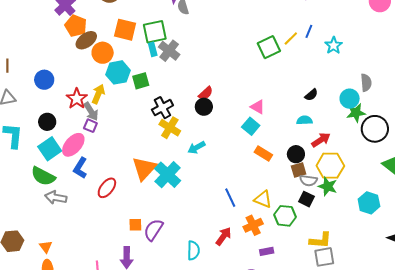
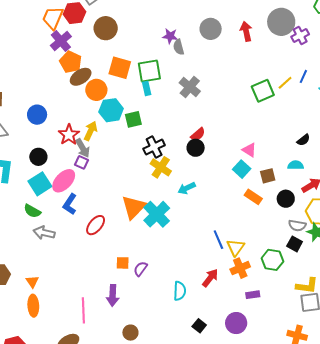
gray cross: (169, 51) -> (190, 87), moved
brown square: (299, 170) -> (268, 176), moved
green semicircle: (43, 176) -> (32, 211), size x0.7
yellow triangle: (263, 199) -> (236, 247), moved, turned 42
purple semicircle: (153, 230) -> (140, 269), size x0.7

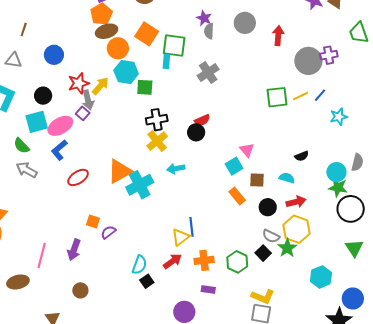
gray circle: (281, 22) -> (308, 61), moved
yellow triangle: (236, 247) -> (181, 237), moved
black square: (199, 326) -> (147, 281), moved

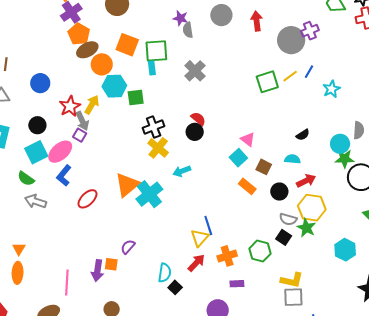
red semicircle: (202, 120) -> (198, 119), turned -105
brown square: (257, 180) -> (264, 167), turned 35
orange square: (93, 222) -> (111, 264), moved

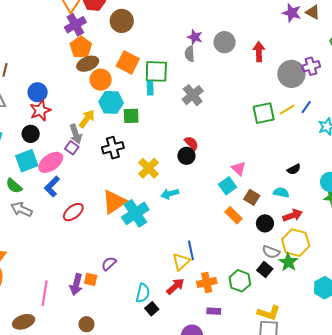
purple star: (180, 18) -> (195, 37), moved
red star: (70, 106) -> (40, 110), moved
black cross: (154, 127) -> (113, 148), moved

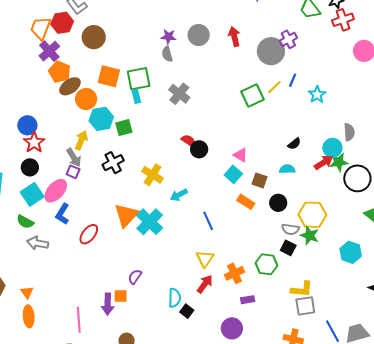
black circle: (186, 156) -> (199, 149), moved
red arrow: (293, 215) -> (324, 162), moved
blue line: (191, 250) -> (208, 221), moved

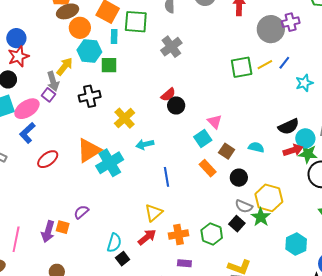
cyan rectangle: (136, 96) -> (114, 37), moved
red semicircle: (189, 141) -> (168, 95), turned 91
black semicircle: (294, 144) -> (289, 127), moved, size x1.5

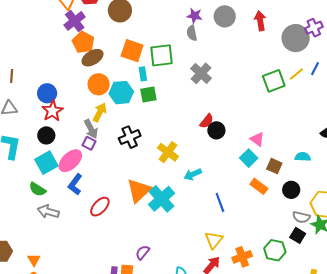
orange circle: (80, 28) -> (99, 84), moved
green square: (109, 65) -> (148, 94), moved

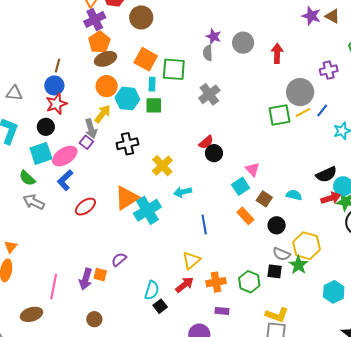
gray circle: (296, 38) -> (300, 92), moved
brown line: (12, 76) -> (57, 66), moved
black square: (298, 235) -> (275, 271), turned -35

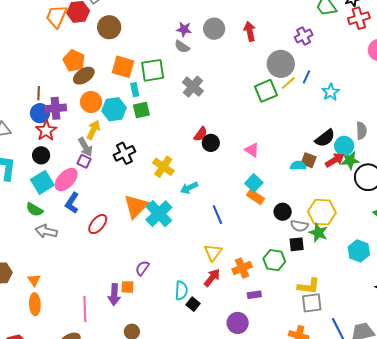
purple cross: (95, 19) -> (56, 108), moved, turned 35
gray semicircle: (208, 53) -> (182, 47), turned -42
cyan square: (241, 186) -> (254, 183), moved
brown square: (264, 199) -> (309, 160), moved
black circle: (277, 225) -> (283, 212), moved

